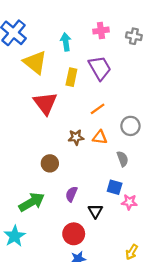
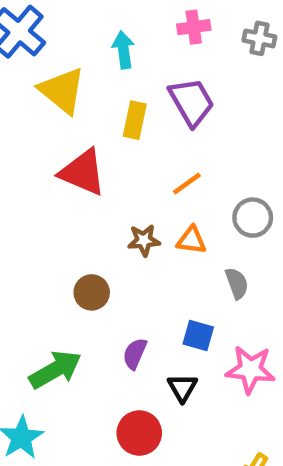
red triangle: (45, 103) -> (83, 172), turned -30
blue square: (115, 187) -> (198, 335), moved
pink star: (129, 202) -> (250, 370), size x1.5

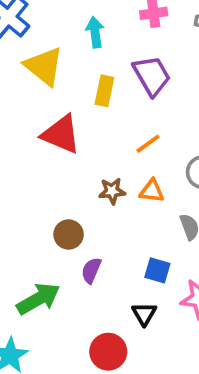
purple semicircle: (135, 354) -> (91, 270), moved

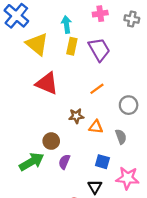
yellow rectangle: (104, 91) -> (72, 46), moved
orange triangle: (152, 191) -> (96, 127), moved
green arrow: (38, 299) -> (32, 162), moved

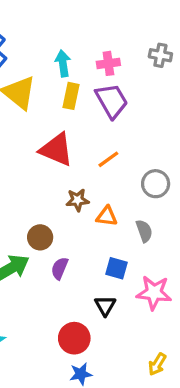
pink cross: (100, 14) -> (108, 63), moved
red triangle: (47, 83) -> (56, 150), moved

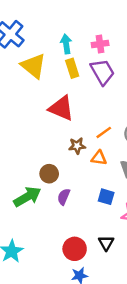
yellow rectangle: (71, 96) -> (72, 68), turned -30
orange line: (108, 159) -> (104, 132), moved
black triangle: (105, 306) -> (106, 243), moved

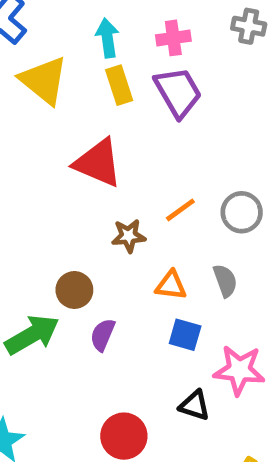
orange triangle: (99, 158) -> (171, 285), moved
black triangle: (106, 243) -> (195, 405), moved, turned -42

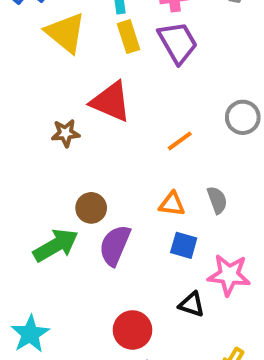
gray circle: (242, 212) -> (243, 117), moved
brown star: (129, 236) -> (66, 133), moved
purple semicircle: (103, 335) -> (115, 245), size x1.5

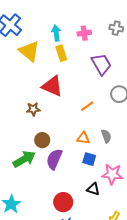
purple trapezoid: (178, 43) -> (101, 64), moved
brown star: (66, 133) -> (33, 109), moved

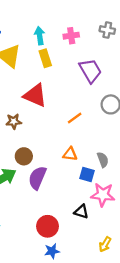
gray semicircle: (106, 136) -> (103, 160), moved
blue square: (89, 159) -> (87, 174), moved

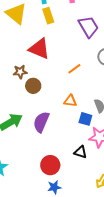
brown circle: (24, 156) -> (33, 86), moved

